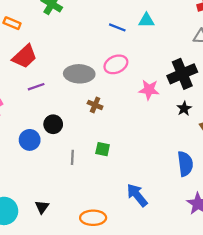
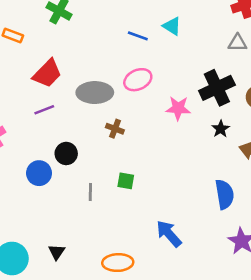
cyan triangle: (146, 20) -> (172, 26), turned 35
red trapezoid: (25, 57) -> (47, 73), moved

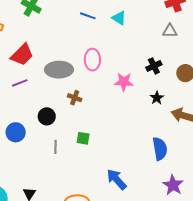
blue line: (138, 36) -> (88, 16), moved
pink ellipse: (138, 80) -> (92, 60), turned -65
black cross: (217, 88) -> (154, 66), size x0.6
black circle: (66, 153) -> (47, 116), moved

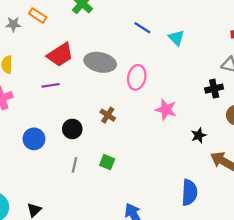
black cross: (154, 66) -> (214, 89), moved
gray ellipse: (59, 70) -> (100, 62), moved

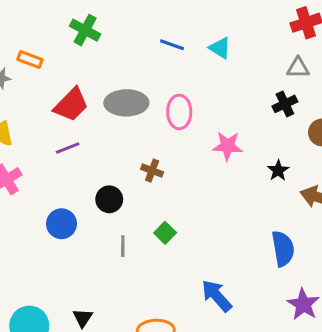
green square: (107, 162) -> (165, 233), turned 35

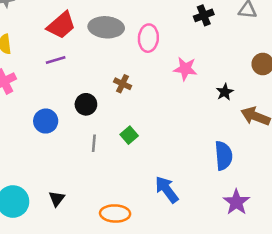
black cross: (285, 104) -> (204, 15), moved

